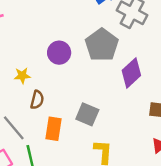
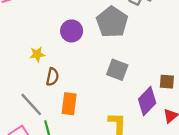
purple diamond: (131, 73) -> (147, 101), moved
gray square: (87, 114) -> (117, 70), moved

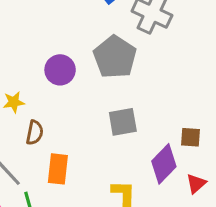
gray square: (117, 70) -> (123, 122), turned -30

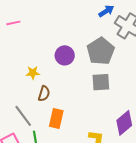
gray square: (123, 122) -> (101, 82), moved

